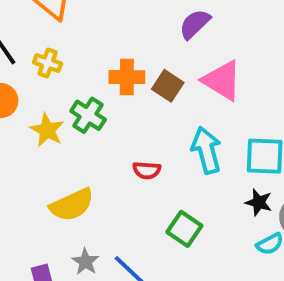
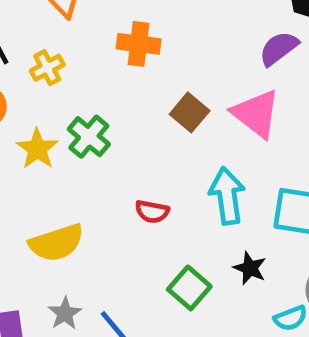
purple semicircle: (195, 24) -> (279, 48), moved
yellow cross: (48, 63) -> (47, 68), turned 36
orange cross: (127, 77) -> (139, 44), moved
black star: (259, 202) -> (250, 268), moved

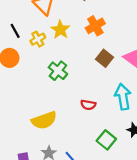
orange cross: (139, 44) -> (95, 26), moved, turned -36
yellow star: (37, 149) -> (60, 30), moved

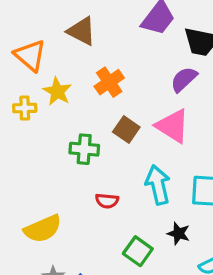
yellow cross: (38, 39) -> (25, 108), turned 32
green cross: (58, 71) -> (84, 149), moved, turned -30

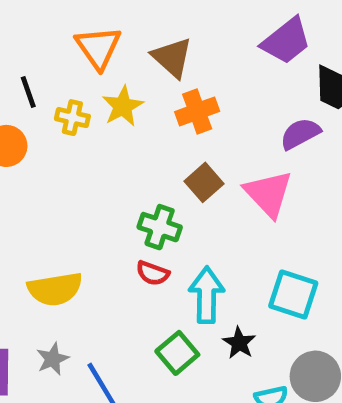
brown triangle: (82, 31) -> (172, 57), moved
green cross: (84, 149) -> (160, 227), moved
cyan arrow: (158, 185) -> (207, 295), moved

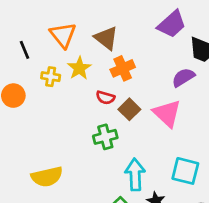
black line: (28, 92) -> (25, 50), moved
green cross: (160, 227) -> (105, 137), turned -30
red semicircle: (153, 273) -> (105, 98), moved

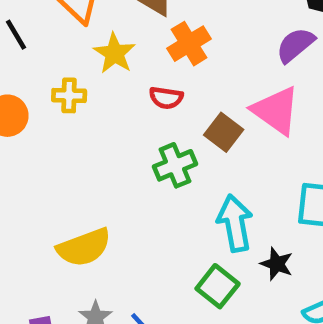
yellow cross: (51, 77) -> (69, 95), moved
brown square: (129, 109) -> (224, 132), moved

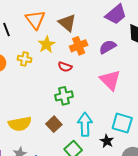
purple semicircle: (295, 45) -> (108, 47), moved
brown square: (224, 132) -> (54, 124), moved
black star: (277, 264) -> (107, 141), moved

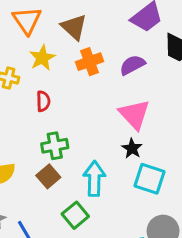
red semicircle: (65, 67) -> (43, 101), moved, turned -112
green cross: (64, 96) -> (55, 146), moved
black star: (107, 141) -> (132, 148), moved

